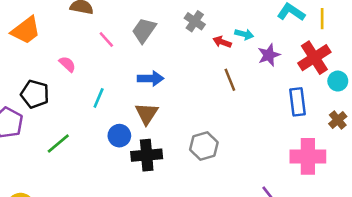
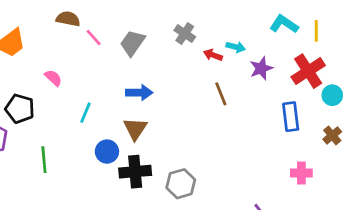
pink line: (106, 39) -> (94, 38), moved
green line: (58, 143) -> (44, 160), turned -55
gray hexagon: (204, 146) -> (181, 184), moved
pink cross: (308, 156) -> (301, 173), size x0.6

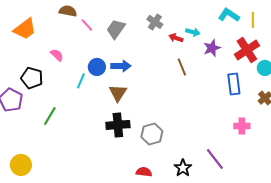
blue circle: (107, 152) -> (97, 67), moved
green line: (44, 160) -> (50, 116), turned 36

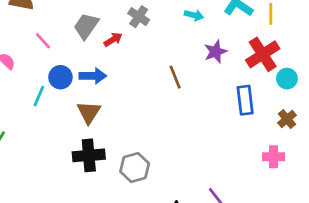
pink line: (87, 25) -> (43, 41), moved
cyan arrow: (193, 32) -> (194, 15), moved
red arrow: (176, 38) -> (113, 39), moved, turned 128
pink cross: (242, 126) -> (273, 157), moved

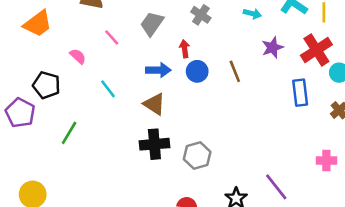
red arrow: (113, 39) -> (185, 49), moved, turned -66
blue circle: (60, 77) -> (197, 71), moved
cyan line: (39, 96) -> (108, 89), turned -60
brown triangle: (89, 112) -> (154, 104), turned -30
pink cross: (273, 157) -> (326, 160), moved

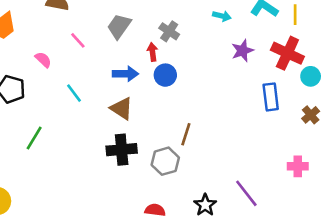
gray cross: (201, 15) -> (169, 31), moved
red cross: (316, 50) -> (287, 53), turned -32
brown line: (235, 71) -> (186, 134), moved, turned 40

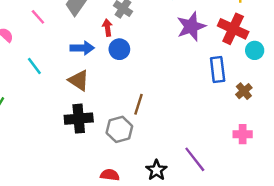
purple star: (242, 51) -> (191, 26), size x1.4
brown cross: (311, 115) -> (244, 91), moved

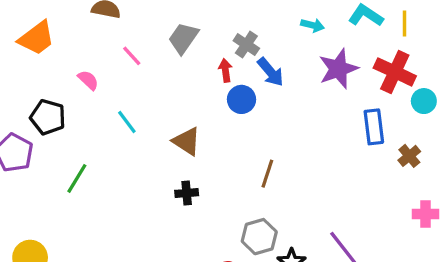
blue arrow: (82, 48) -> (271, 72), moved, turned 50
black cross: (79, 119) -> (187, 193), size x0.6
gray hexagon: (119, 129) -> (259, 237), moved
pink cross: (243, 134) -> (425, 214), moved

